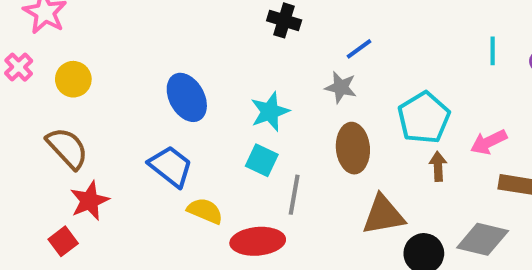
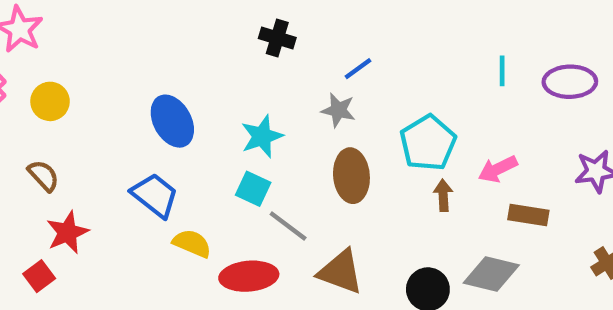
brown semicircle: (67, 148) -> (43, 176), size x0.7
gray line: (294, 195) -> (288, 226), turned -63
brown triangle: (383, 215) -> (341, 272), moved, turned 30

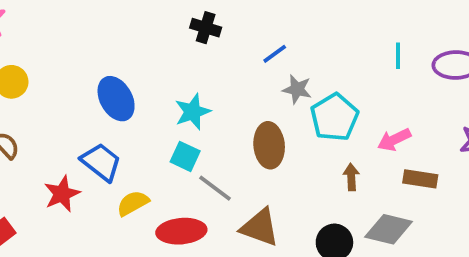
gray star: (338, 110) -> (297, 89), moved
brown arrow: (443, 195) -> (351, 177), moved
red star: (67, 232) -> (62, 194), moved
yellow semicircle: (192, 243) -> (133, 203), turned -52

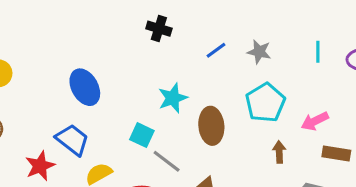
gray star: (297, 89) -> (259, 52), moved
cyan star: (193, 112) -> (173, 98), moved

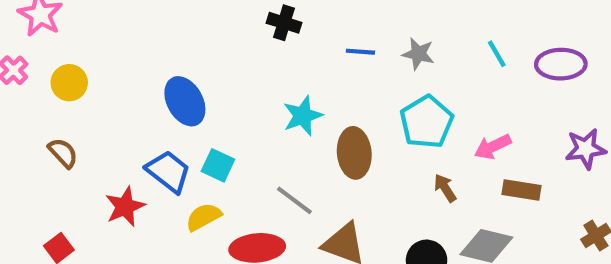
blue line: (216, 50) -> (360, 52), turned 40
cyan line: (318, 52) -> (497, 54), turned -30
cyan square: (142, 135) -> (218, 165), moved
brown arrow: (279, 152) -> (445, 188), turned -30

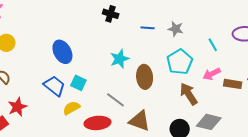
cyan line: (497, 54) -> (213, 45), moved
brown arrow: (445, 188) -> (189, 94), size x1.6
brown rectangle: (522, 190) -> (233, 84), moved
red star: (125, 207) -> (17, 107), moved

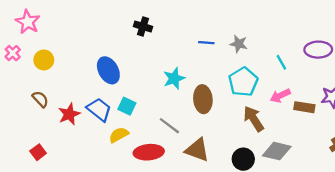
black cross: (111, 14) -> (143, 27), moved
red star: (17, 107) -> (69, 114), moved

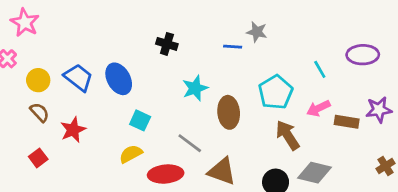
black cross: (143, 27) -> (167, 44), moved
gray star: (239, 44) -> (257, 32), moved
yellow circle: (44, 60) -> (38, 80), moved
blue trapezoid: (99, 110) -> (78, 77), moved
red square: (38, 152) -> (38, 158), moved

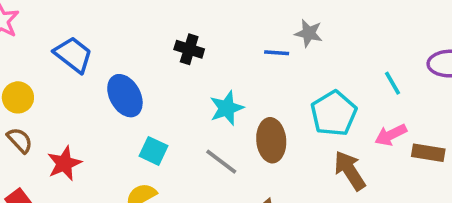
blue trapezoid: (78, 77) -> (73, 55), moved
gray line: (190, 143) -> (221, 162), moved

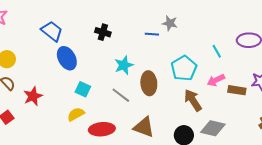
blue trapezoid: (73, 55) -> (52, 31), moved

